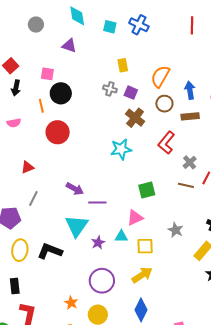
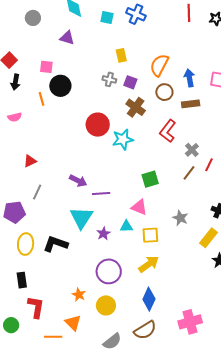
red circle: (58, 132) -> (98, 125), moved
brown line: (186, 185) -> (189, 173), turned -63
pink triangle: (135, 218) -> (139, 207), turned 48

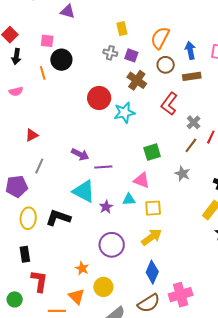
cyan triangle: (81, 218) -> (84, 191), turned -35
gray star: (180, 218) -> (182, 174), moved
yellow circle: (106, 305) -> (103, 287), moved
pink cross: (190, 322) -> (181, 295), moved

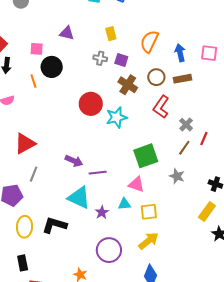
purple triangle: (68, 12) -> (67, 33), moved
brown circle: (166, 65) -> (156, 77), moved
red triangle: (32, 135) -> (25, 144), size x1.6
green square: (152, 152) -> (146, 156), size x1.4

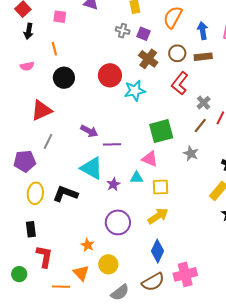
black circle: (52, 67) -> (64, 78), moved

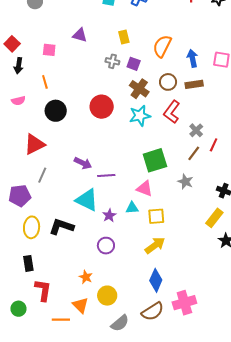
cyan star: (135, 91) -> (140, 116), moved
purple circle: (118, 222) -> (106, 246), moved, size x0.7

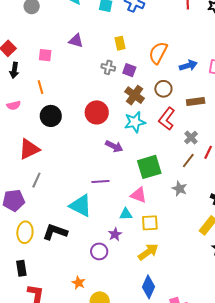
blue arrow: (192, 58) -> (188, 66), turned 84
brown rectangle: (194, 84) -> (196, 101), moved
purple arrow: (83, 163) -> (114, 146), moved
purple star: (109, 215) -> (115, 234), moved

